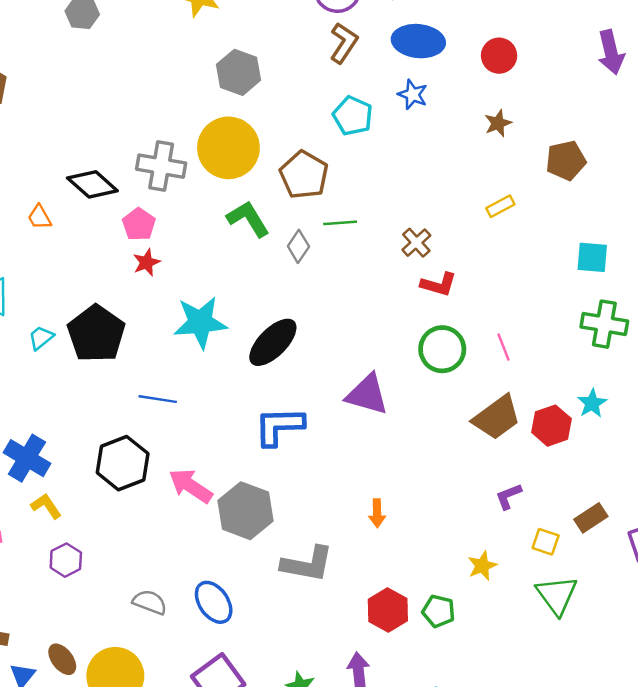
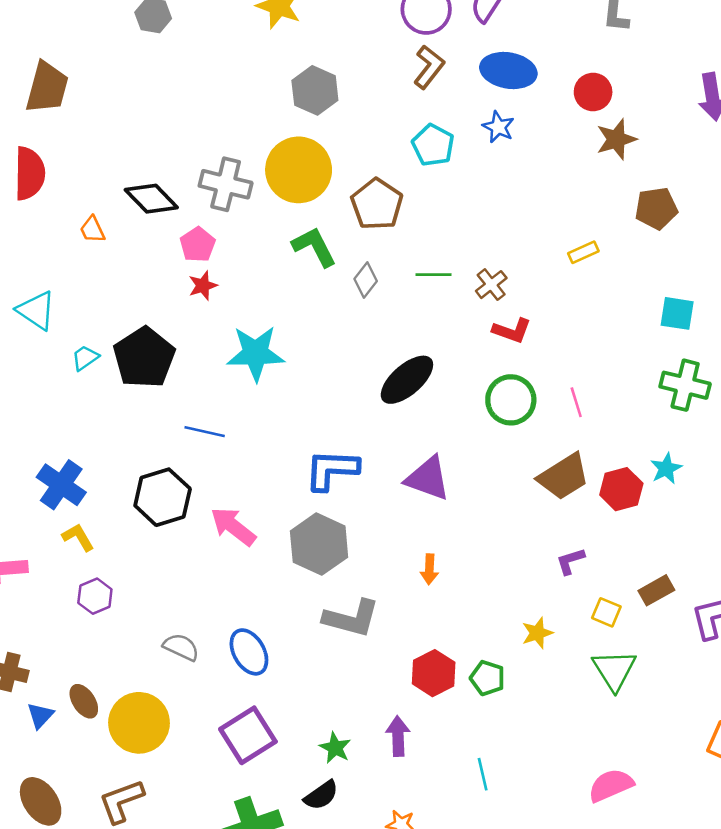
brown star: (498, 123) -> (616, 139), moved, size x1.4
green line: (340, 223) -> (433, 275), moved
black ellipse: (273, 342) -> (407, 380), moved
purple triangle: (367, 394) -> (428, 478), moved
gray hexagon: (245, 511) -> (319, 544), moved

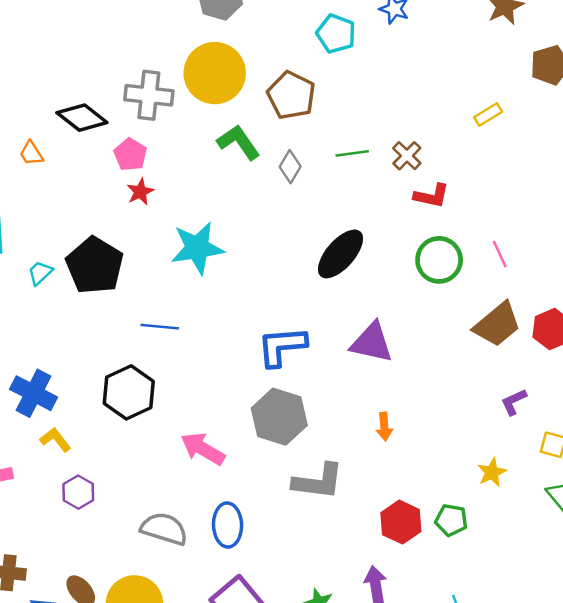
pink arrow: (233, 526) -> (203, 449), moved
gray semicircle: (181, 647) -> (164, 529), size x1.4
blue ellipse: (249, 652) -> (228, 525), turned 36

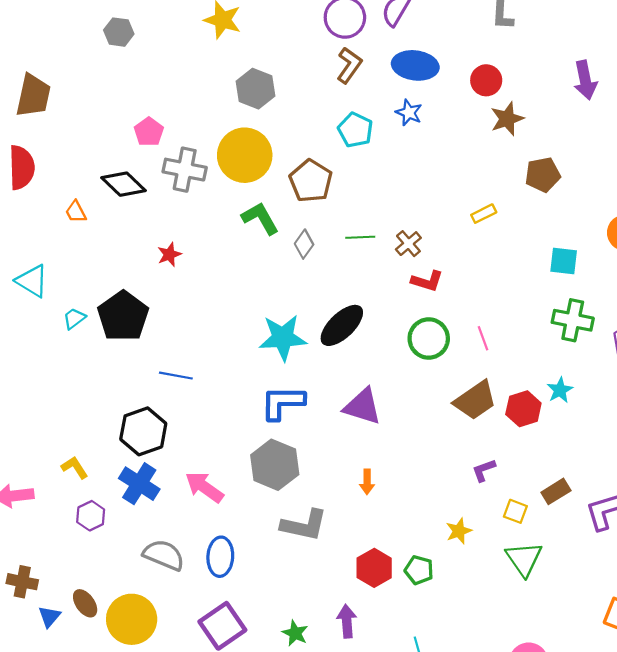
pink pentagon: (130, 154) -> (149, 132), moved
cyan star: (197, 248) -> (283, 338), moved
blue cross: (34, 393) -> (139, 484), moved

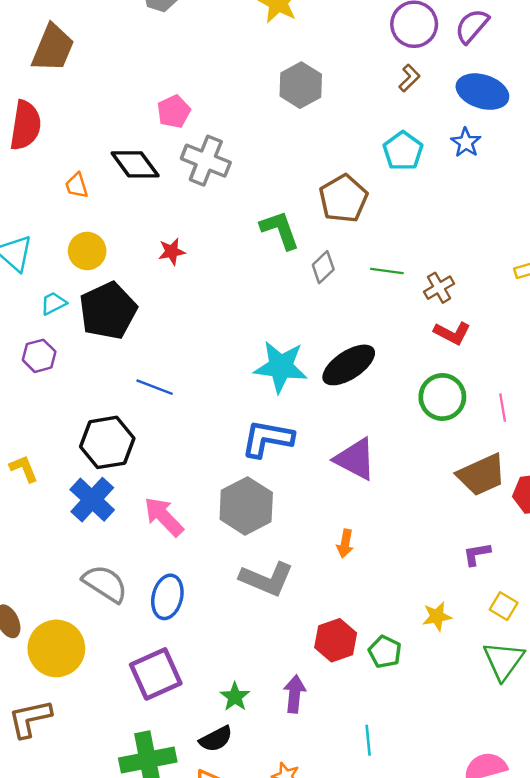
brown L-shape: (349, 65) -> (409, 78), size x0.7
yellow circle: (245, 155) -> (87, 251), moved, size x0.6
purple hexagon: (91, 516) -> (39, 356), moved

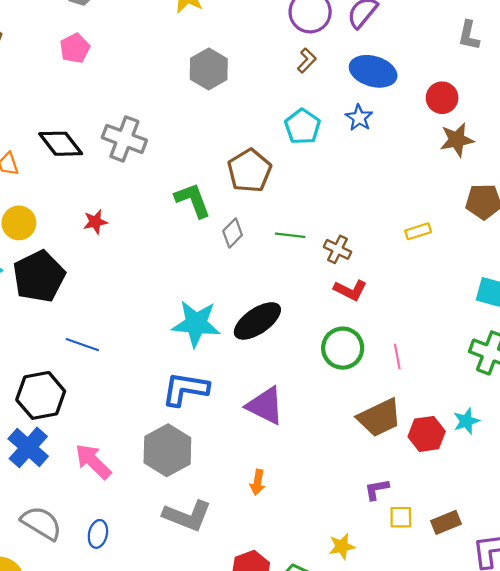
pink pentagon: (174, 111) -> (75, 48), moved
brown cross: (439, 288) -> (338, 249), turned -32
blue ellipse: (167, 597) -> (98, 534), size x0.7
yellow square: (504, 606) -> (401, 517), moved, turned -30

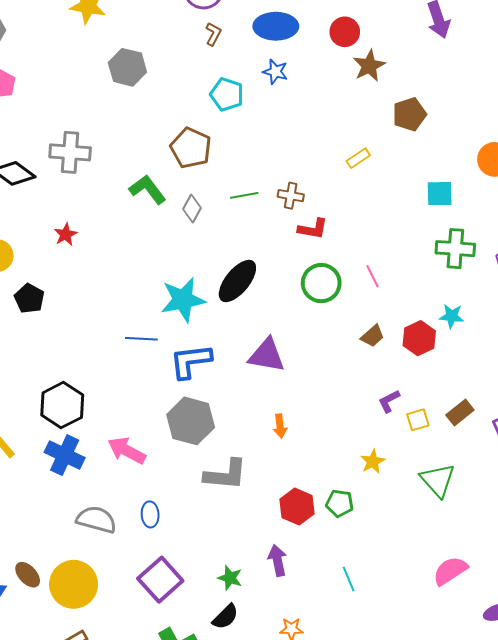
black pentagon: (39, 276) -> (29, 298), size x0.6
blue line: (82, 345) -> (141, 339), moved
brown trapezoid: (379, 418) -> (373, 336), size x0.6
cyan star: (466, 421) -> (452, 316), turned -30

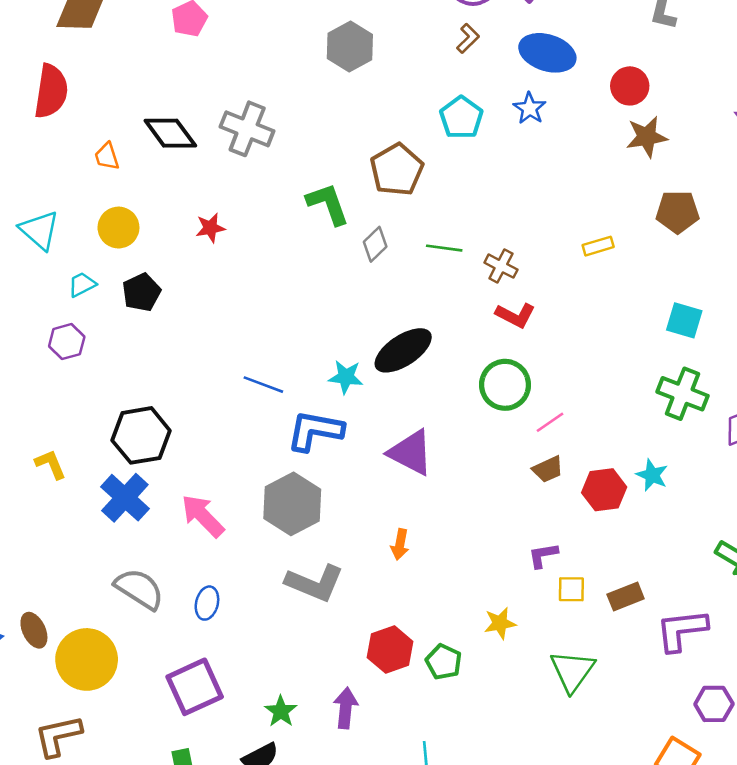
pink line: (373, 276) -> (550, 422), moved, turned 65
cyan star: (183, 300) -> (346, 377), moved, size x0.6

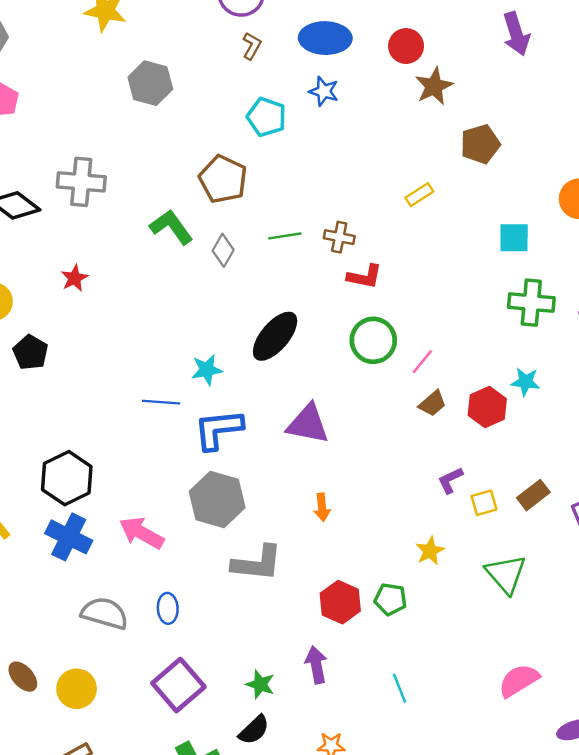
cyan star: (346, 377) -> (207, 370), moved
yellow circle: (87, 659) -> (77, 689), size x0.7

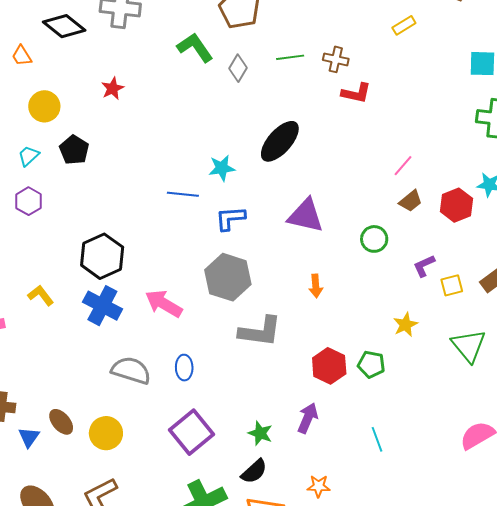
green circle: (373, 340) -> (374, 239), moved, size x0.7
blue L-shape: (218, 429) -> (230, 218), size x0.7
purple arrow: (316, 665) -> (308, 418), turned 32

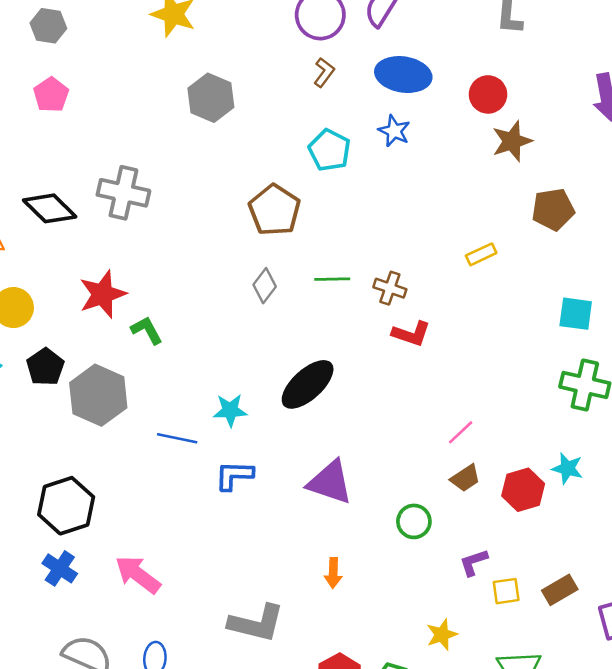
green L-shape: (195, 47) -> (147, 330), moved, size x0.7
red star: (113, 88) -> (103, 294), size x1.6
gray hexagon: (228, 277) -> (98, 395), moved
blue cross: (102, 306) -> (60, 568), size x0.7

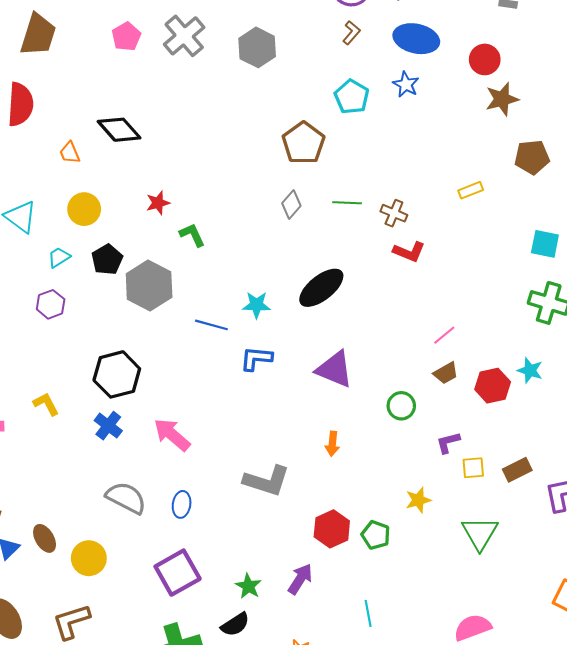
gray cross: (123, 193) -> (184, 36), moved, turned 33
red star: (103, 294) -> (158, 203), size x0.6

